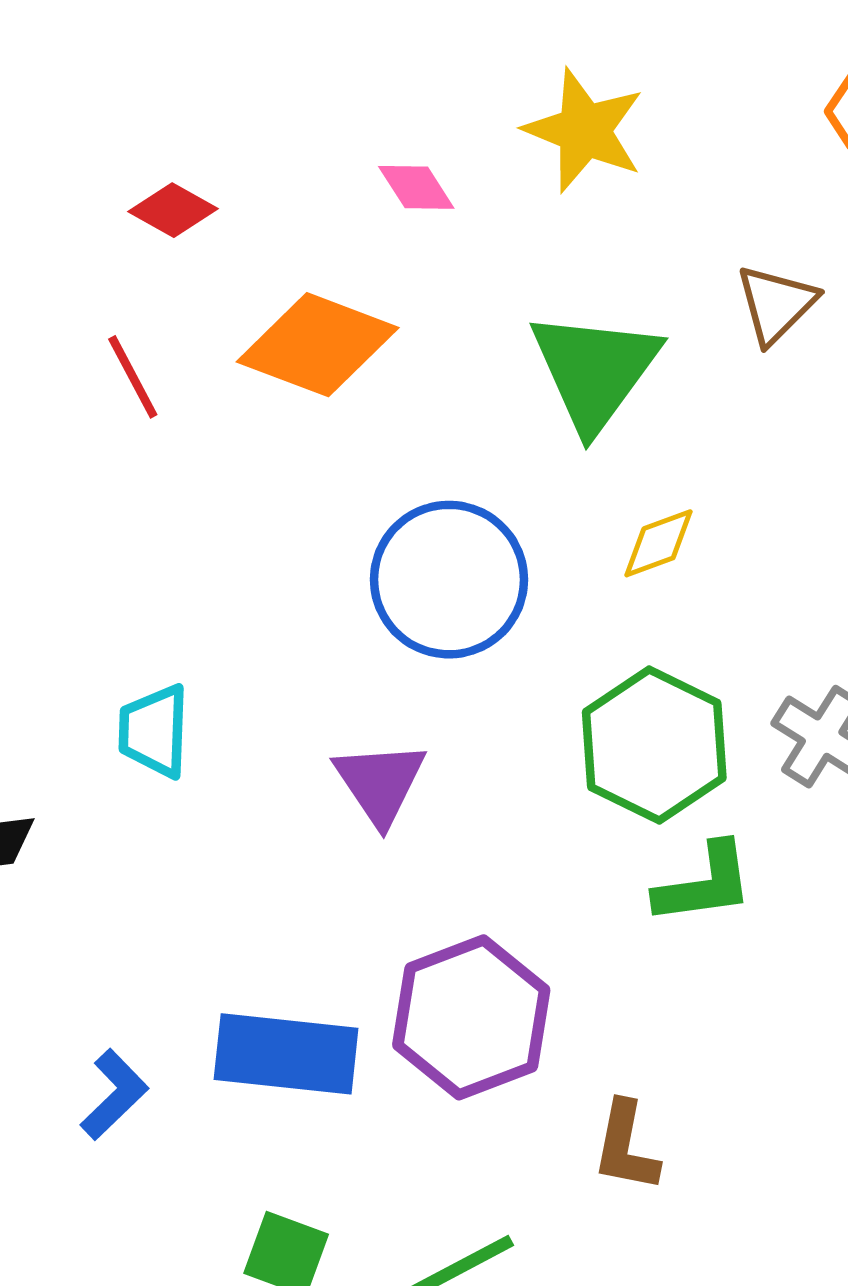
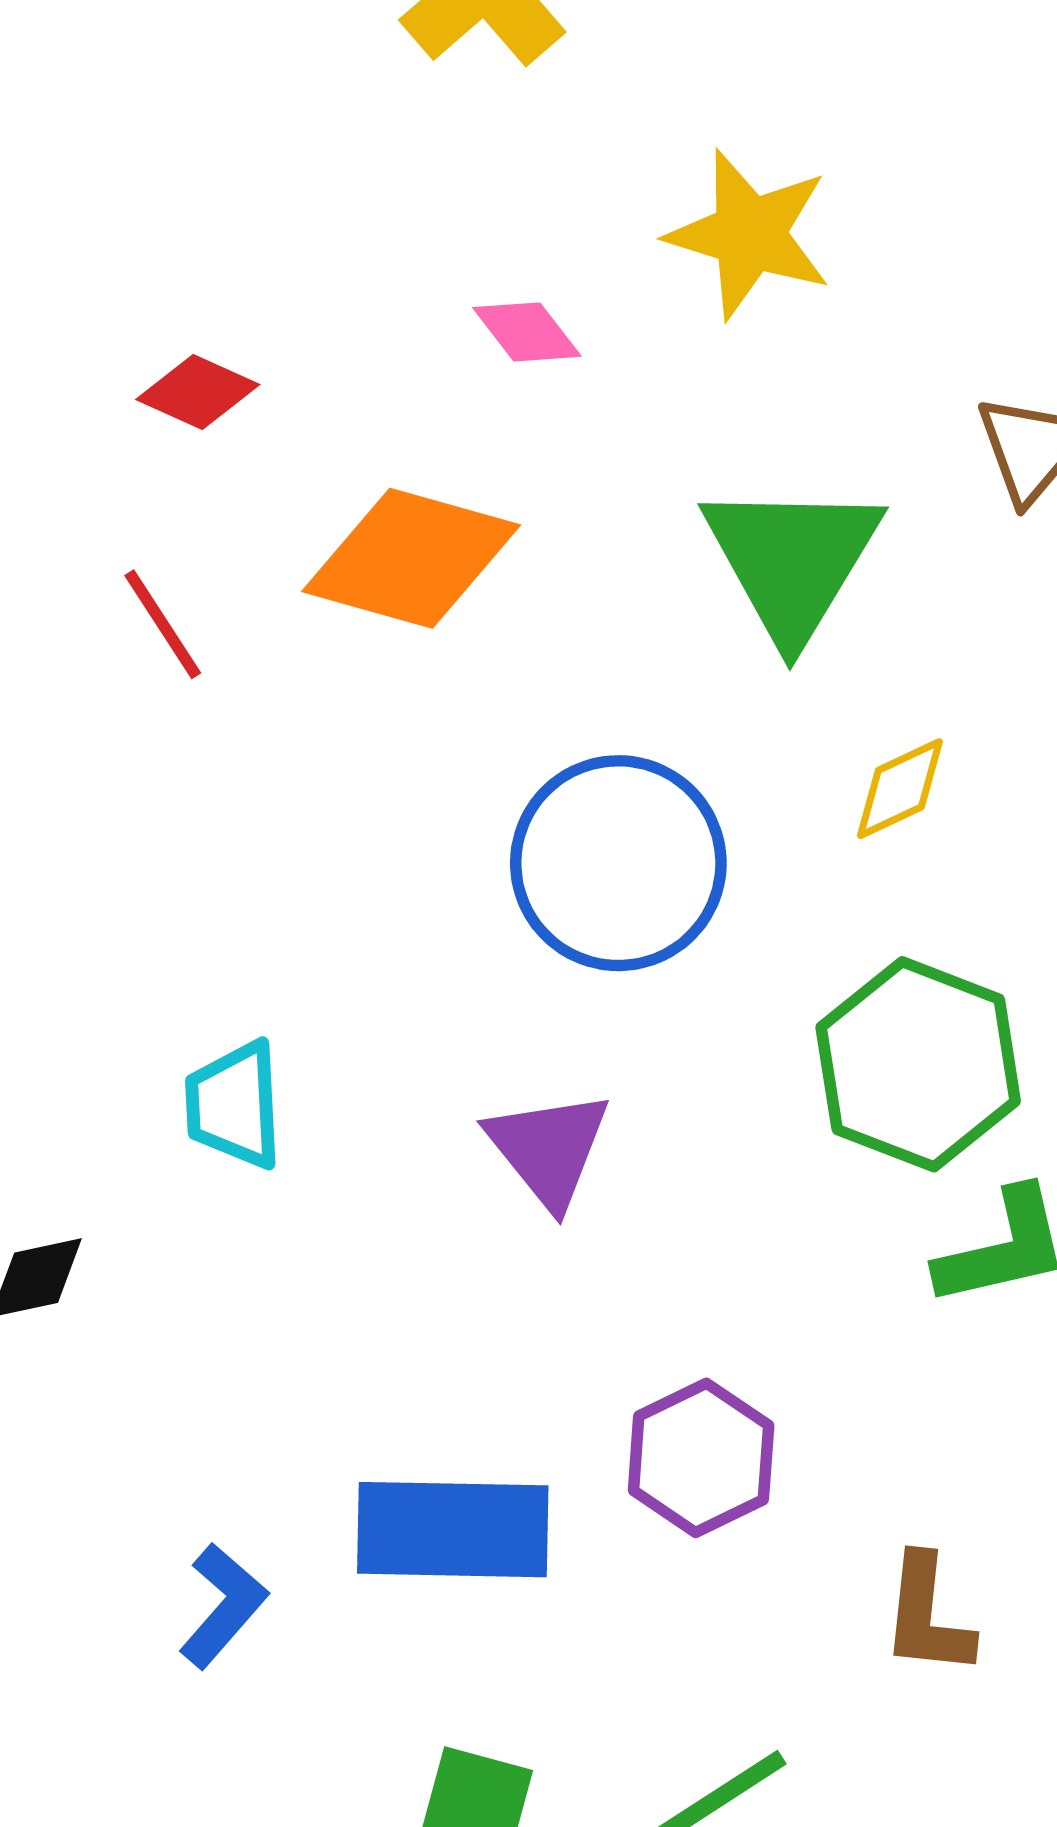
purple hexagon: (471, 1017) -> (701, 1458), size x0.7

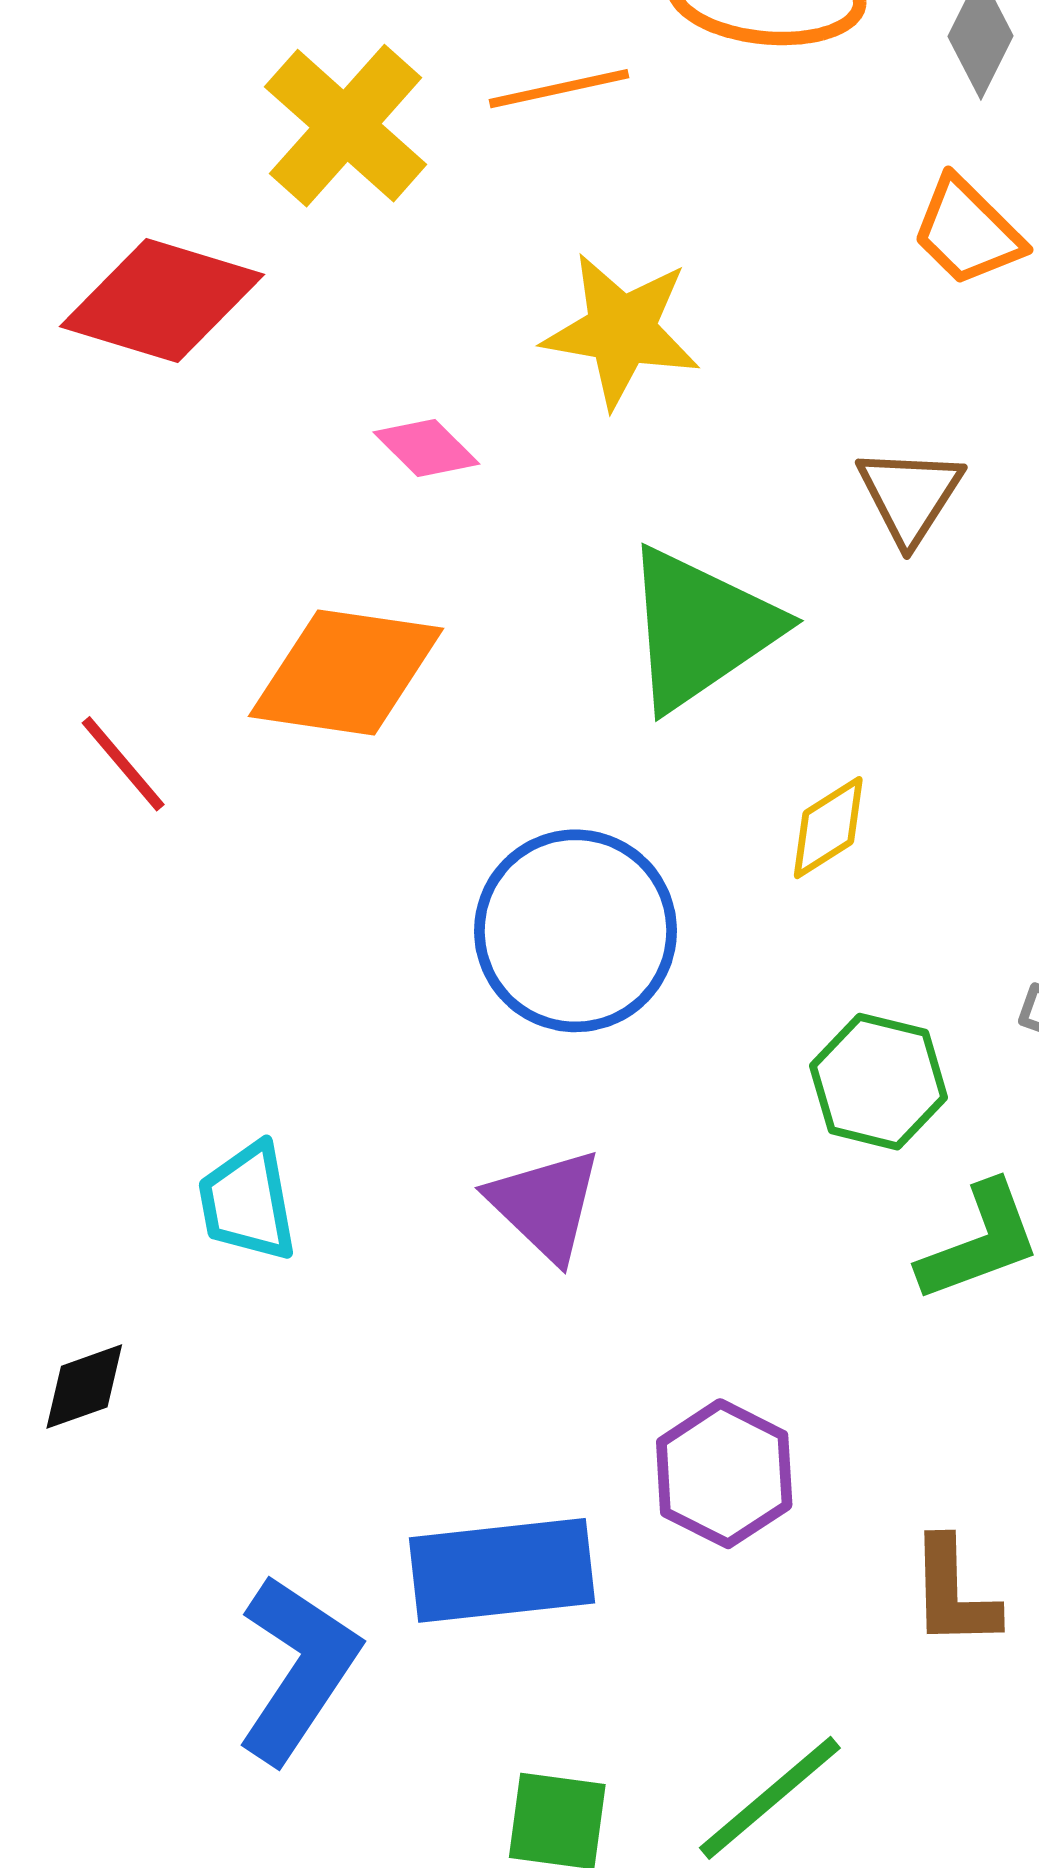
red diamond: (198, 392) -> (162, 301), moved, size x1.8
green triangle: (792, 560) -> (700, 628), turned 32
green hexagon: (918, 1064) -> (879, 1082), size x0.7
blue L-shape: (223, 1606) -> (298, 1669), size x1.6

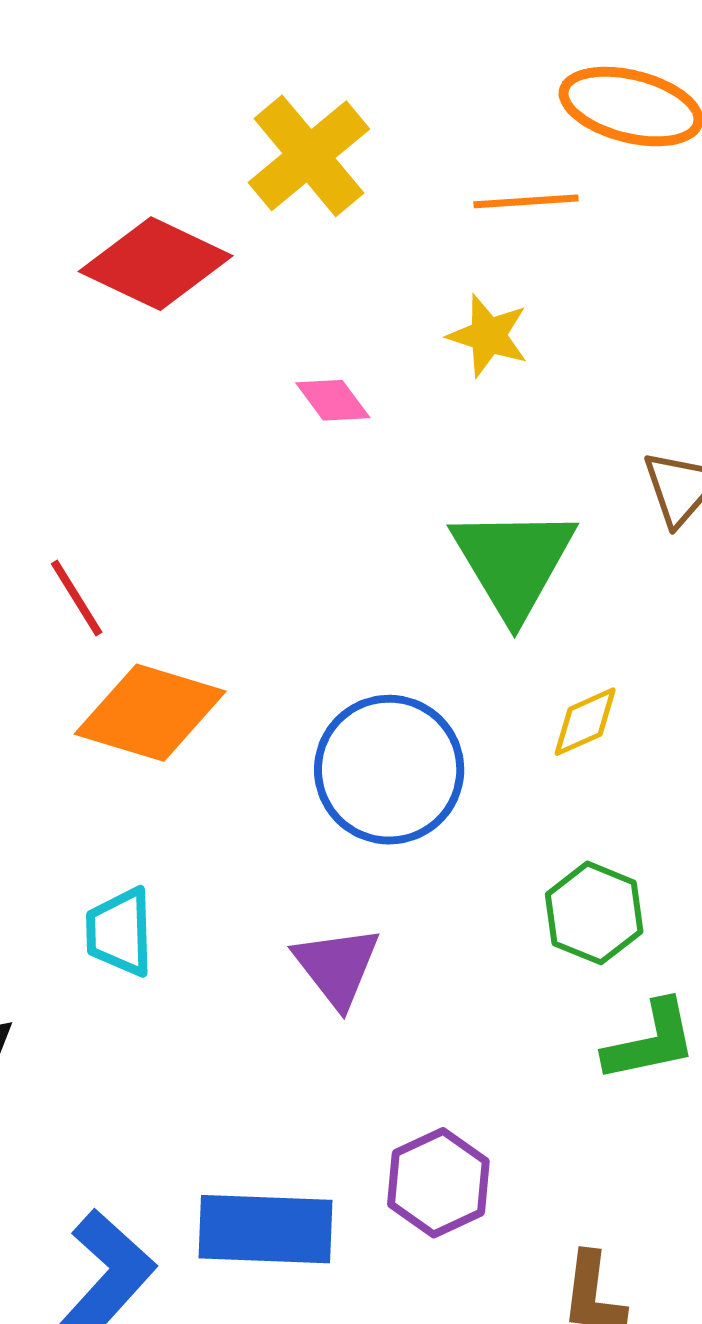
orange line: (559, 89) -> (526, 201), moved
yellow star: (621, 330) -> (488, 336), size x0.7
green triangle: (700, 628) -> (513, 562), turned -35
orange diamond: (346, 672) -> (150, 713), moved

